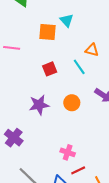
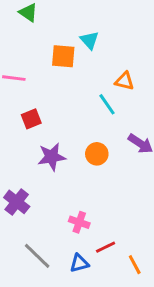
red square: (50, 69) -> (31, 119), moved
pink cross: (68, 152) -> (79, 222), moved

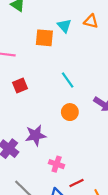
orange triangle: (124, 81) -> (91, 21), moved
cyan line: (107, 104) -> (68, 80), moved
purple star: (52, 157) -> (36, 135), moved

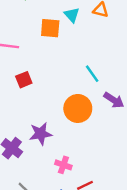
cyan line: (68, 80) -> (92, 74), moved
orange circle: (70, 112) -> (78, 108), size x1.5

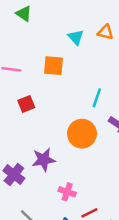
orange square: (50, 28) -> (53, 66), moved
cyan line: (92, 74) -> (97, 98), turned 54

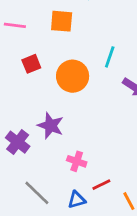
orange circle: (82, 134) -> (73, 76), moved
purple star: (44, 160) -> (51, 126), turned 30

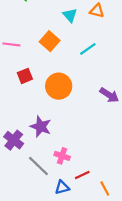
orange square: (62, 21) -> (50, 41), turned 36
cyan line: (110, 57) -> (88, 49), moved, turned 36
gray line: (37, 193) -> (38, 166), moved

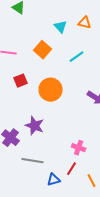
pink cross: (62, 156) -> (79, 148), moved
gray line: (38, 166) -> (33, 161), turned -35
red line: (82, 175) -> (72, 169), turned -32

